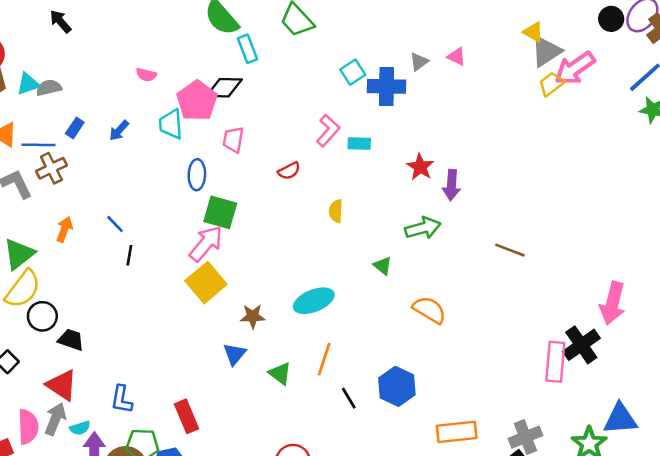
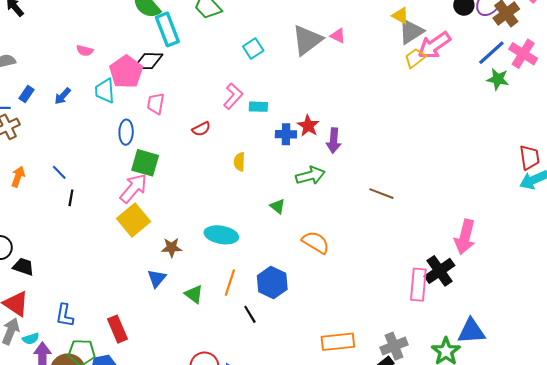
cyan rectangle: (248, 49) -> (167, 29), size x1.4
gray triangle: (419, 62) -> (307, 40), size x2.0
blue cross: (386, 86) -> (286, 134), moved, size x0.7
cyan ellipse: (314, 301) -> (221, 235), turned 32
blue hexagon: (397, 386) -> (272, 283), moved

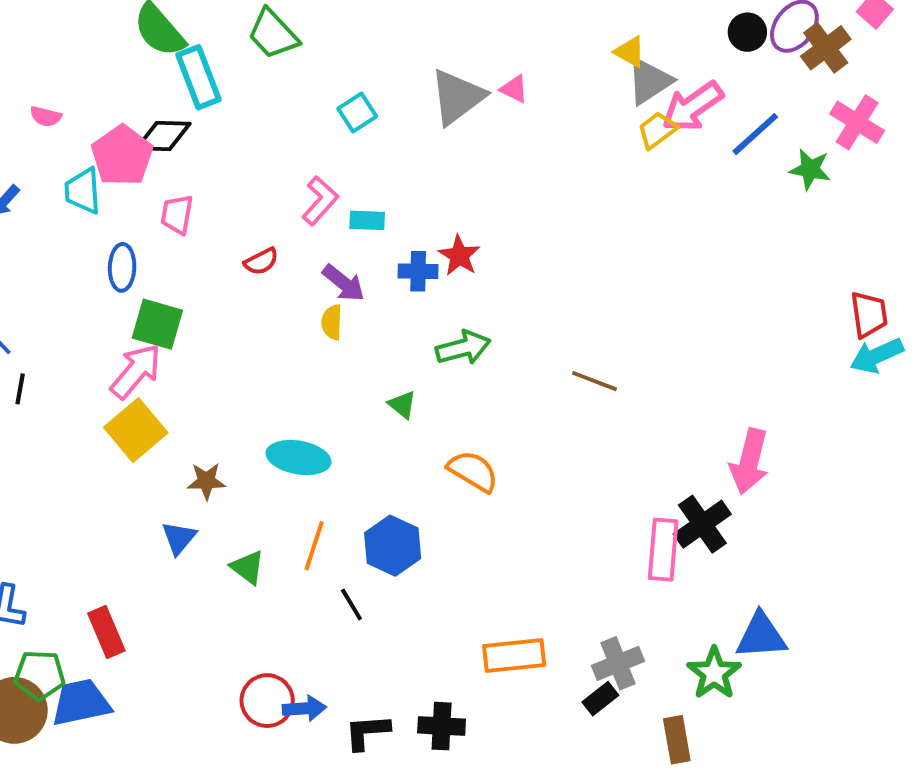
blue line: (491, 53) -> (755, 134), moved
purple arrow: (334, 141) -> (344, 283), moved, turned -55

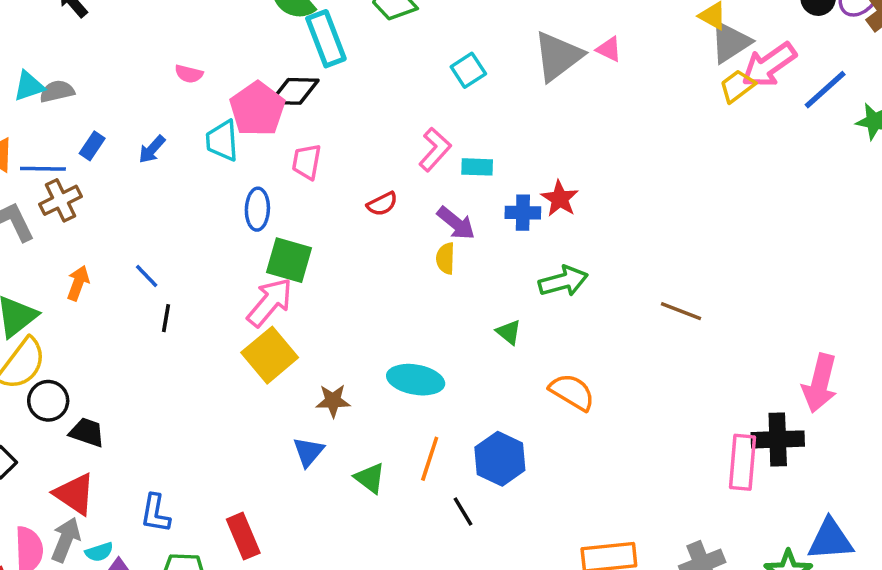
black cross: (702, 524) -> (778, 439), turned 33

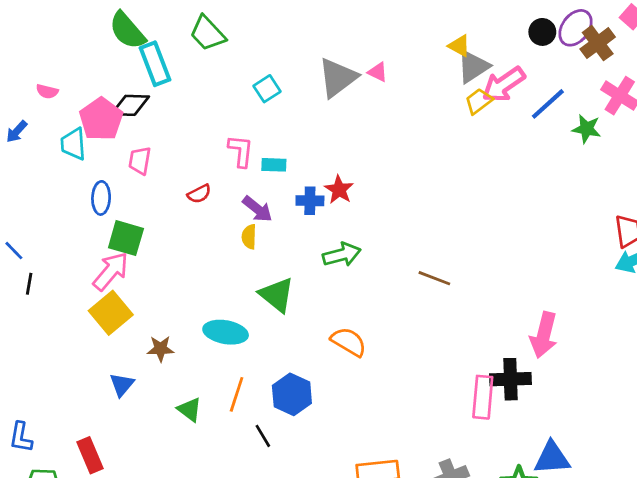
blue arrow: (152, 149) -> (17, 132), moved
pink L-shape: (435, 149) -> (241, 151), turned -36
green triangle: (509, 332) -> (277, 295), moved, size x1.8
blue triangle: (308, 452) -> (122, 385), moved

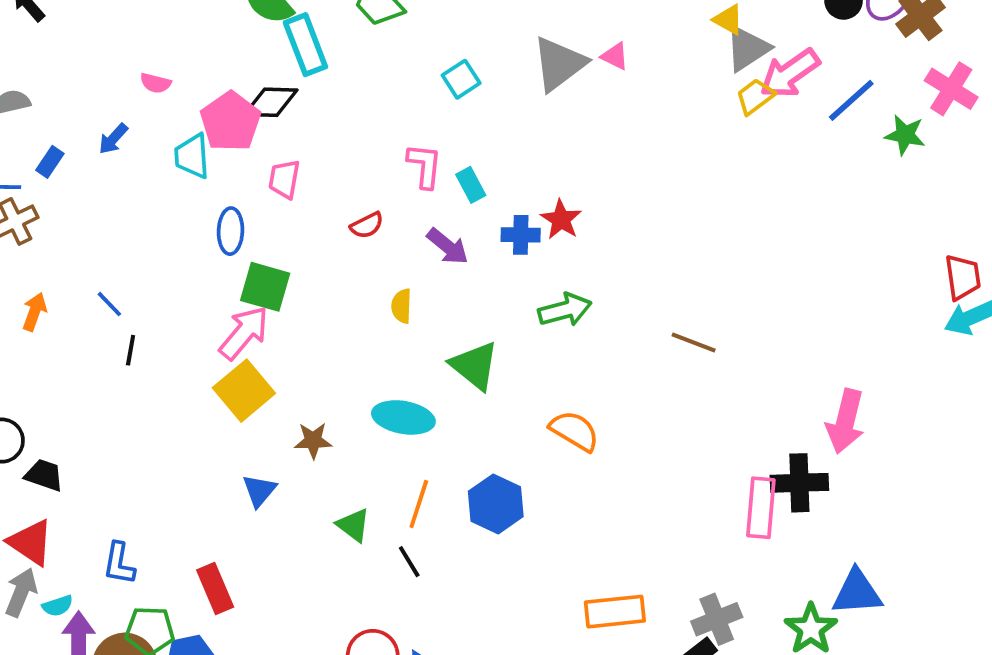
cyan rectangle: (274, 165) -> (471, 185), turned 60
yellow semicircle: (249, 237) -> (402, 306), moved
black line: (263, 436) -> (409, 562), moved

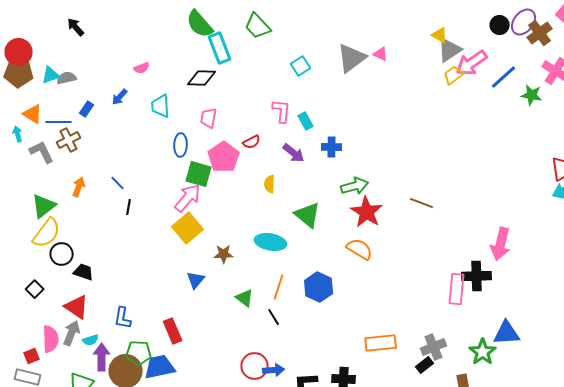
pink semicircle: (156, 83) -> (142, 68), turned -35
pink pentagon: (230, 122) -> (224, 157), moved
red star: (561, 220) -> (367, 212), moved, size x1.5

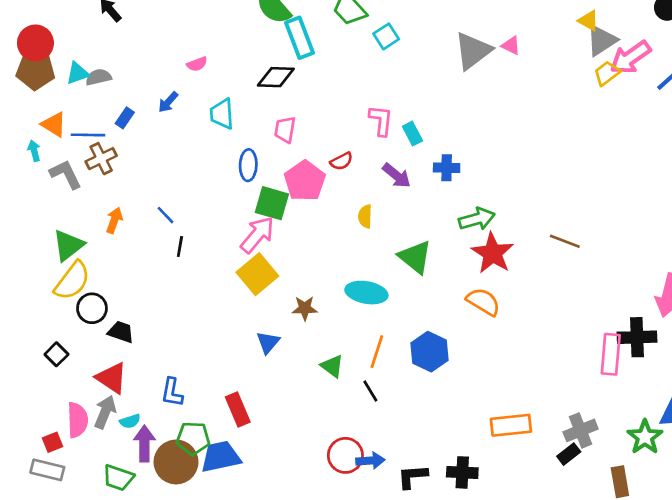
cyan square: (301, 66) -> (386, 36), moved

